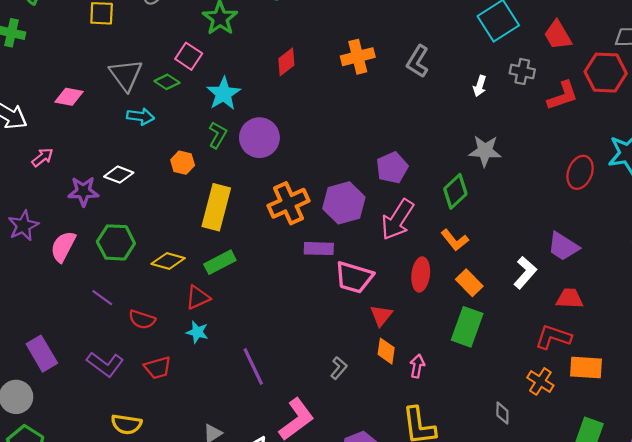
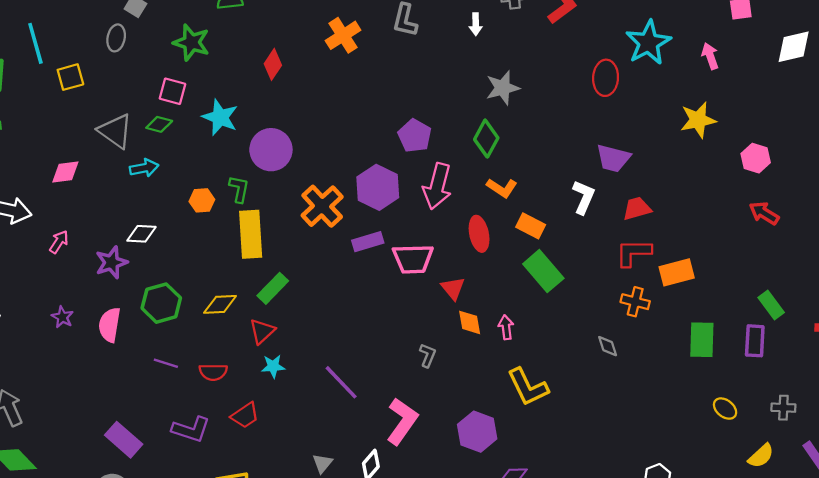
green L-shape: (218, 135) -> (239, 189), moved
purple star: (23, 226) -> (62, 317), size x0.7
green rectangle: (467, 327) -> (543, 271), turned -42

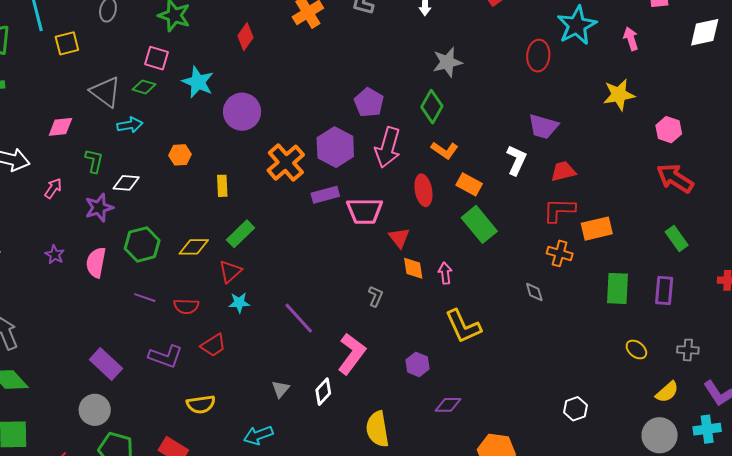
green L-shape: (239, 189) -> (94, 161), moved
red arrow: (764, 213) -> (675, 178), size x1.4
yellow rectangle: (251, 234) -> (222, 186), size x0.5
green rectangle: (771, 305) -> (677, 238), moved
purple hexagon: (477, 432) -> (418, 364), size x0.7

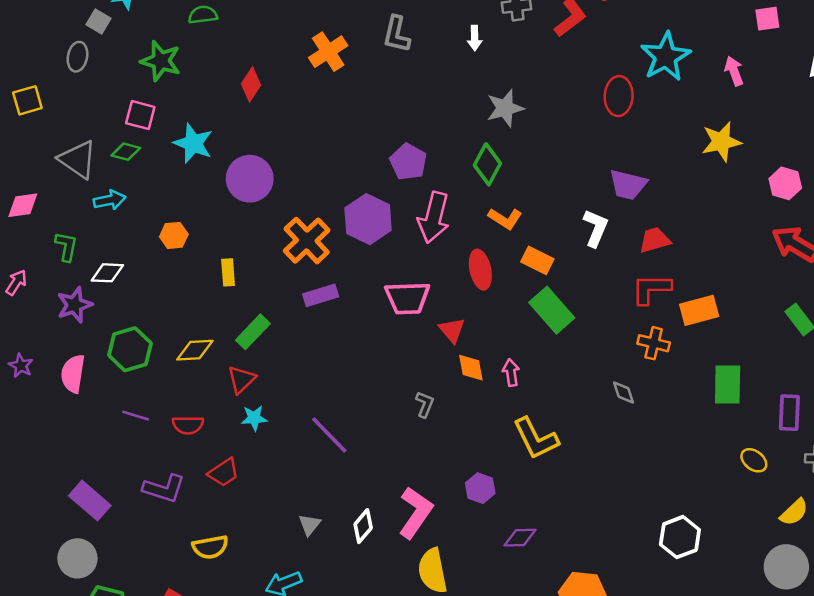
purple rectangle: (325, 195) -> (321, 295), moved
purple rectangle: (664, 290) -> (789, 413), moved
pink L-shape: (352, 354) -> (416, 513), moved
white hexagon: (575, 409) -> (680, 537), size x1.4

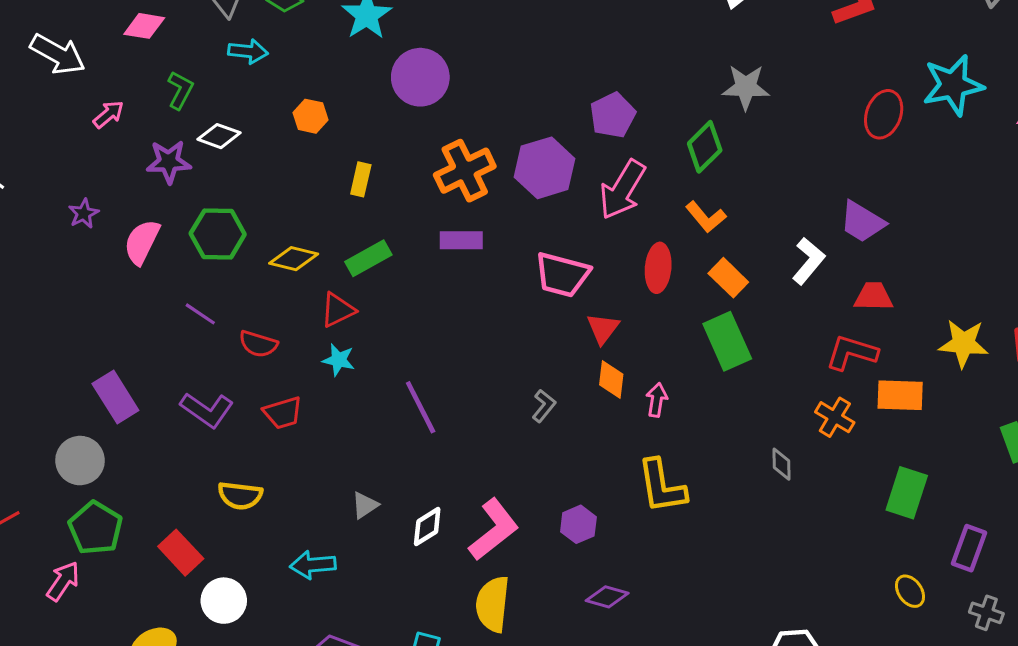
yellow star: (721, 142) -> (963, 343), moved

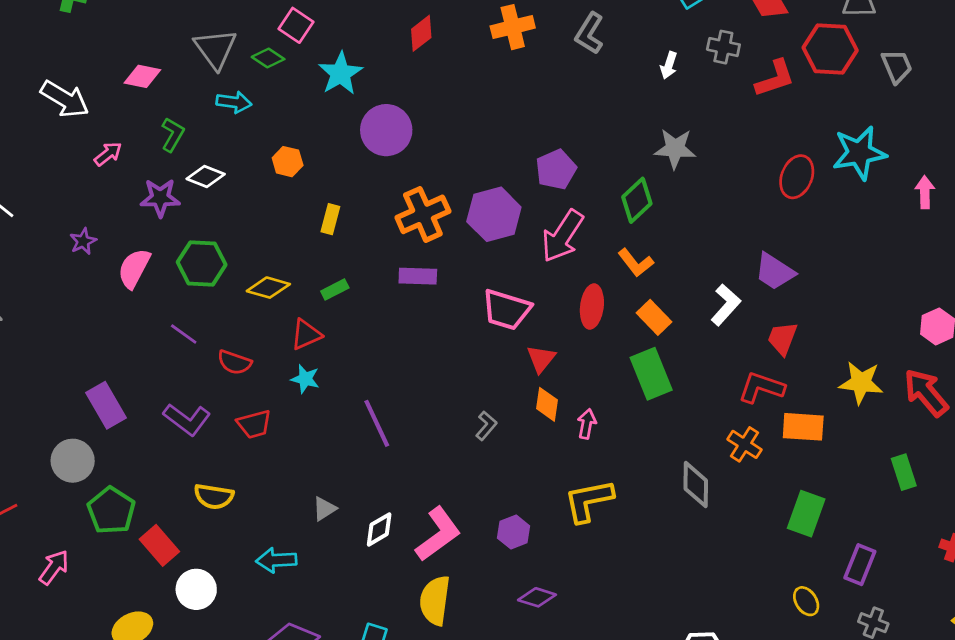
green rectangle: (368, 258) -> (335, 289), size x0.7
red trapezoid: (874, 297) -> (782, 338), turned -72
gray diamond: (782, 464) -> (696, 485), size x1.6
yellow L-shape: (662, 486) -> (589, 501), turned 86
green pentagon: (95, 528) -> (111, 511), moved

